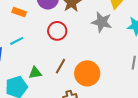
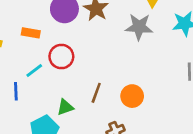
red circle: (57, 31) -> (61, 57), moved
orange circle: (87, 73) -> (132, 96), size x0.7

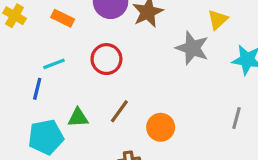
red circle: (61, 57) -> (106, 59), moved
blue line: (16, 91) -> (37, 89), moved

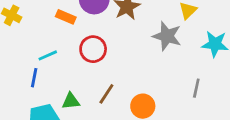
orange rectangle: (63, 18) -> (66, 17), moved
gray line: (236, 118) -> (196, 88), moved

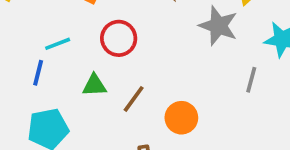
gray line: (196, 88) -> (251, 80), moved
green triangle: (71, 101) -> (94, 85), moved

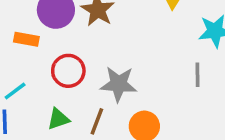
gray star: (218, 26) -> (119, 84), moved

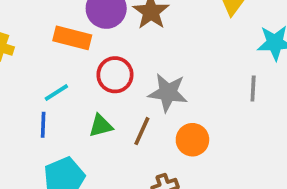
orange rectangle: (26, 39) -> (72, 38), size x1.4

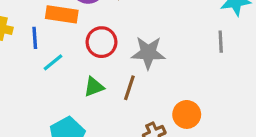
blue line: (43, 125) -> (35, 38), moved
orange circle: (192, 140) -> (187, 114), moved

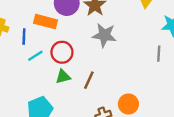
red circle: (101, 42) -> (62, 52), moved
gray star: (148, 53) -> (104, 35), moved

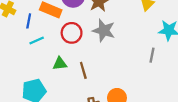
red circle: (62, 52) -> (72, 33), moved
brown line: (89, 80) -> (83, 70), turned -49

